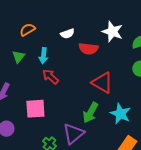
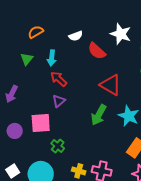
red semicircle: (88, 49) -> (97, 51), turned 36
pink square: (35, 109) -> (41, 123), moved
purple triangle: (73, 134) -> (59, 101), moved, size x0.6

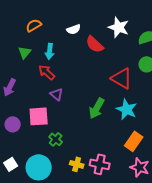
red arrow: (59, 79) -> (47, 72), moved
red triangle: (111, 85) -> (122, 78), moved
purple triangle: (59, 101) -> (57, 94), turned -40

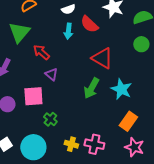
cyan arrow: (50, 51) -> (68, 31), moved
green triangle: (25, 52) -> (19, 32), size x1.6
red triangle: (122, 78) -> (102, 58), moved

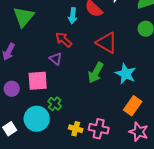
red arrow: (41, 52) -> (64, 40), moved
cyan circle: (33, 147) -> (37, 119), moved

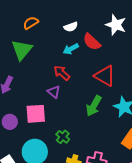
cyan arrow: (73, 16) -> (71, 49), turned 56
green cross: (55, 104) -> (63, 137), moved

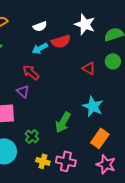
red semicircle: (92, 42) -> (61, 41), turned -60
red triangle: (105, 76) -> (89, 68), moved, size x0.6
green arrow: (94, 106) -> (63, 122), moved

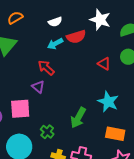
orange rectangle: (100, 138) -> (115, 134), turned 66

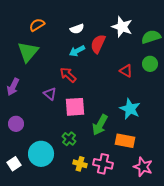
red semicircle: (76, 37) -> (98, 44), turned 132
purple triangle: (38, 87) -> (50, 94), moved
pink square: (20, 109) -> (75, 107), moved
orange rectangle: (115, 134) -> (125, 141), moved

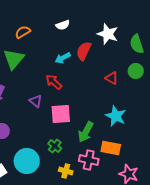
white semicircle: (77, 29) -> (63, 25), moved
green semicircle: (151, 37) -> (137, 44), turned -90
pink cross: (103, 164) -> (89, 160), moved

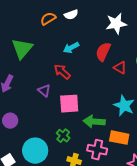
orange semicircle: (23, 32) -> (48, 19), moved
white star: (108, 34) -> (116, 24), turned -30
red semicircle: (84, 51) -> (103, 52), moved
green arrow: (86, 132) -> (94, 122), turned 65

